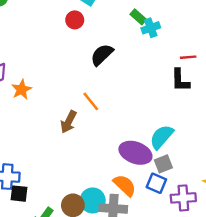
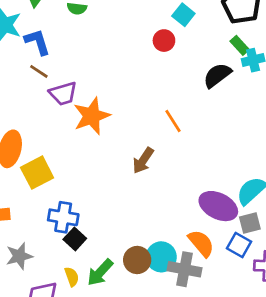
black semicircle: (102, 55) -> (217, 75), moved
orange star: (22, 90) -> (92, 116), size x1.5
orange line: (91, 101) -> (173, 121), moved
black square: (19, 194) -> (75, 239), turned 30

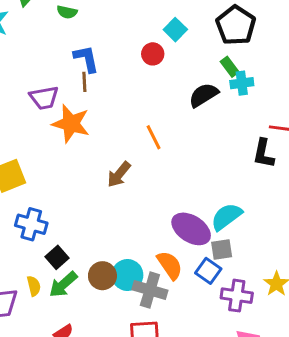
blue L-shape: (37, 42) -> (86, 59), moved
brown line: (39, 71) -> (84, 82), moved, turned 48
orange star: (92, 116) -> (71, 124), turned 30
black square: (75, 239) -> (57, 257), moved

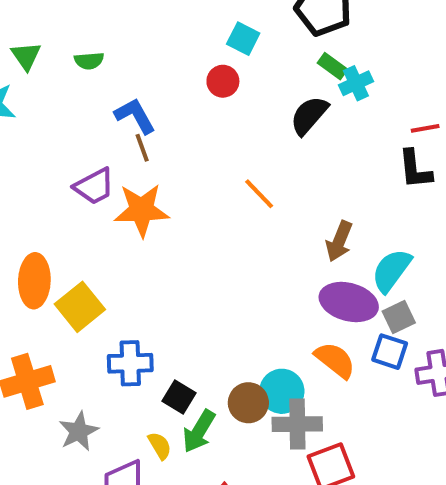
brown arrow: (119, 174) -> (339, 241), moved
gray cross: (150, 290) -> (297, 424), moved

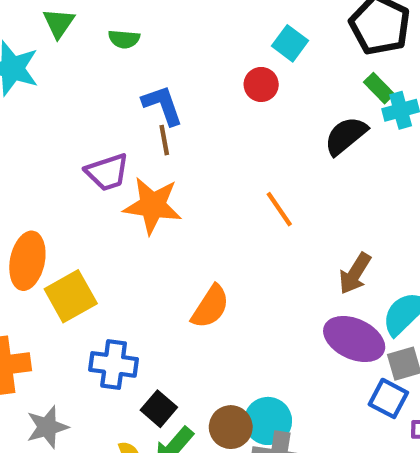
orange semicircle: (335, 360) -> (210, 307), moved, turned 75

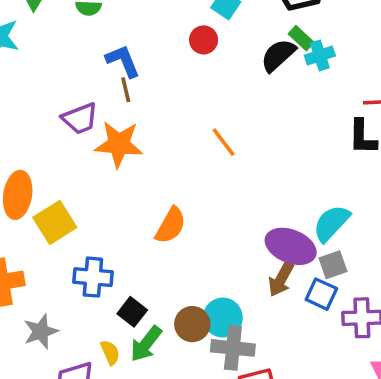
black semicircle: (346, 136) -> (278, 55), moved
brown arrow: (355, 273) -> (281, 279), moved

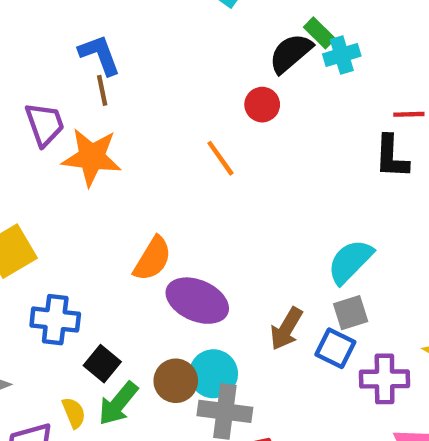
red circle: (204, 40) -> (262, 105), moved
purple trapezoid: (80, 119) -> (45, 124), turned -90
purple ellipse: (291, 246) -> (197, 301), moved

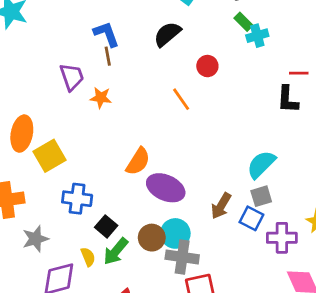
black semicircle: (291, 53) -> (167, 34), moved
orange star: (92, 157) -> (101, 98), size x0.6

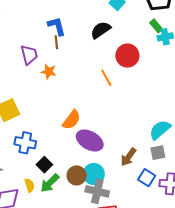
red circle: (207, 66) -> (127, 56), size x1.5
blue square: (251, 218) -> (147, 178), moved

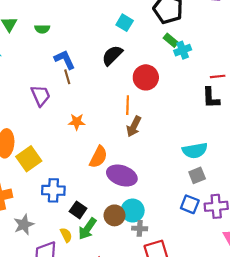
orange star: (49, 72) -> (77, 122), moved
orange line: (106, 78) -> (128, 105), turned 42
cyan semicircle: (160, 130) -> (195, 150), turned -140
brown arrow: (128, 157) -> (134, 126), moved
gray cross: (97, 191) -> (140, 228), size x0.6

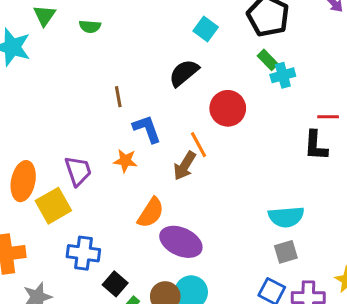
blue L-shape: (65, 60) -> (147, 129), moved
purple trapezoid: (41, 96) -> (78, 171), moved
orange line: (128, 105) -> (199, 145), turned -36
brown arrow: (134, 126) -> (185, 166), moved

